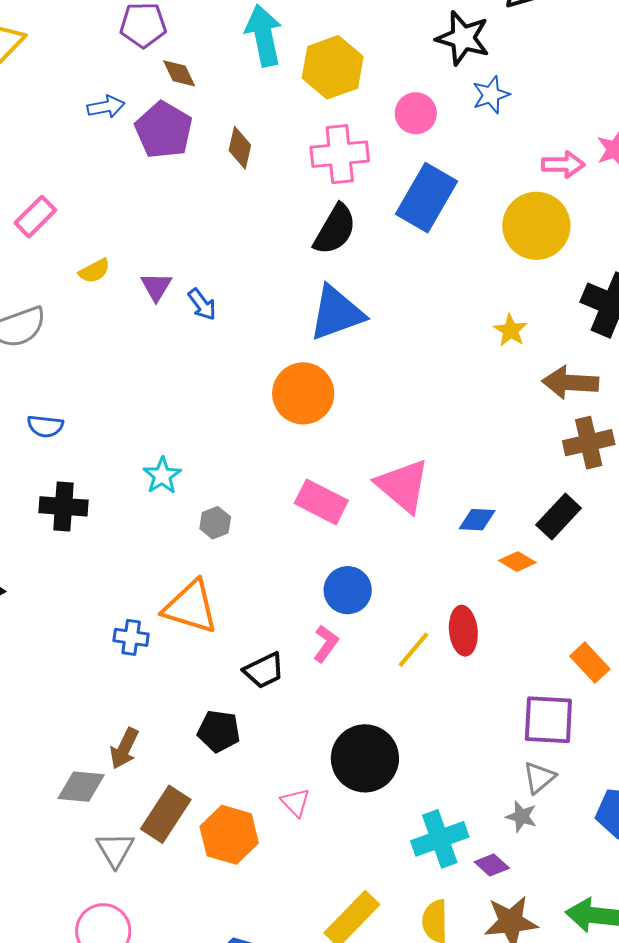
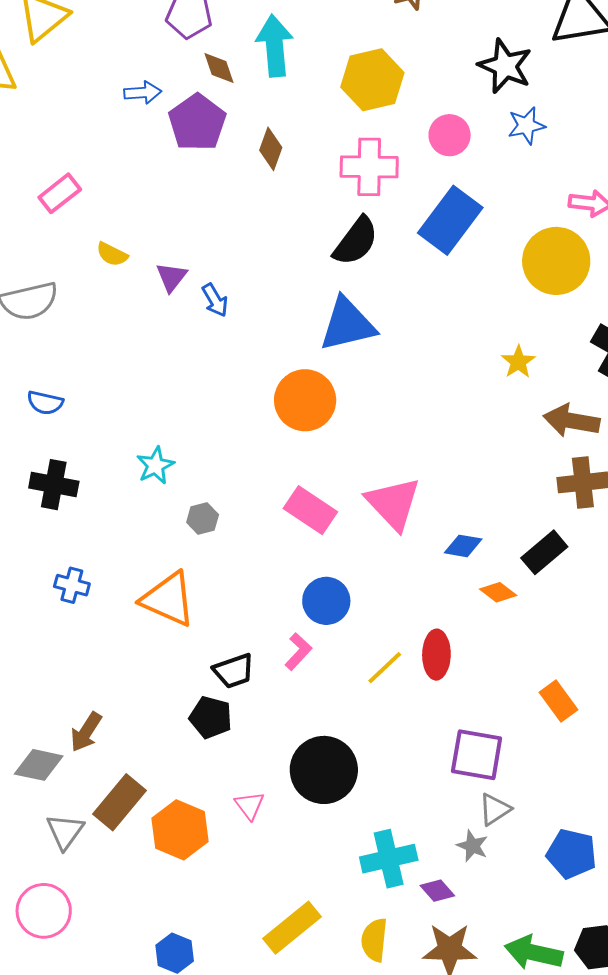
cyan arrow: (264, 35) -> (275, 46), moved
yellow semicircle: (94, 271) -> (112, 254), turned 48
blue cross: (131, 637) -> (72, 585), moved
purple square: (548, 720) -> (477, 755), moved
black pentagon: (219, 731) -> (211, 717), moved

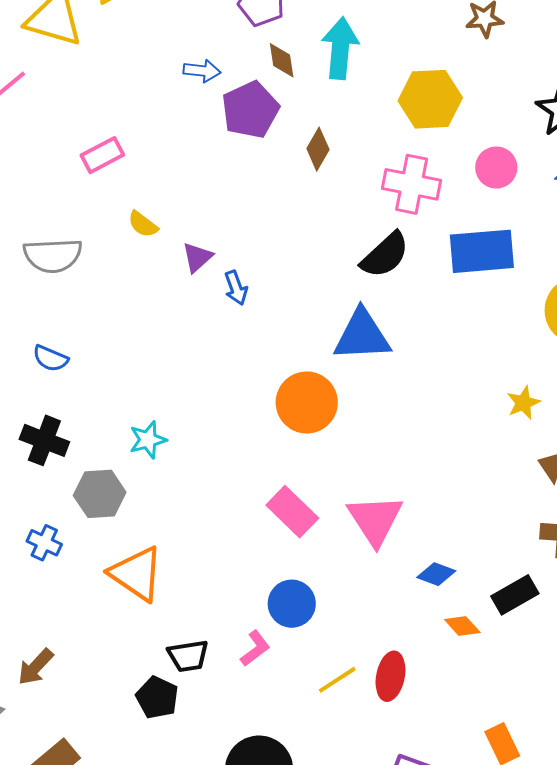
blue rectangle: (450, 220) -> (482, 251), turned 38
gray hexagon: (203, 518) -> (100, 494), moved, size x1.6
brown arrow: (86, 732) -> (35, 667), moved

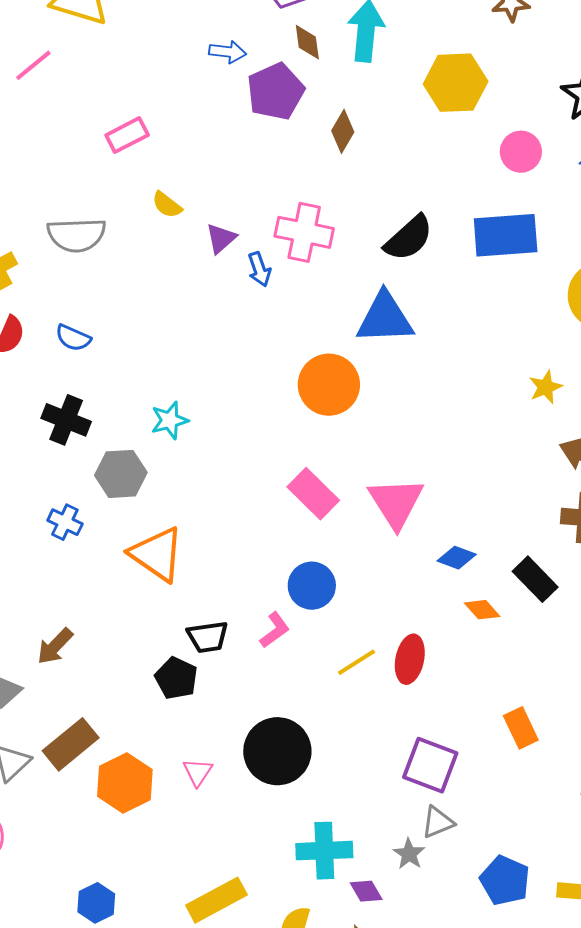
pink cross: (412, 184) -> (304, 232), moved
black rectangle: (515, 595) -> (535, 579), turned 75

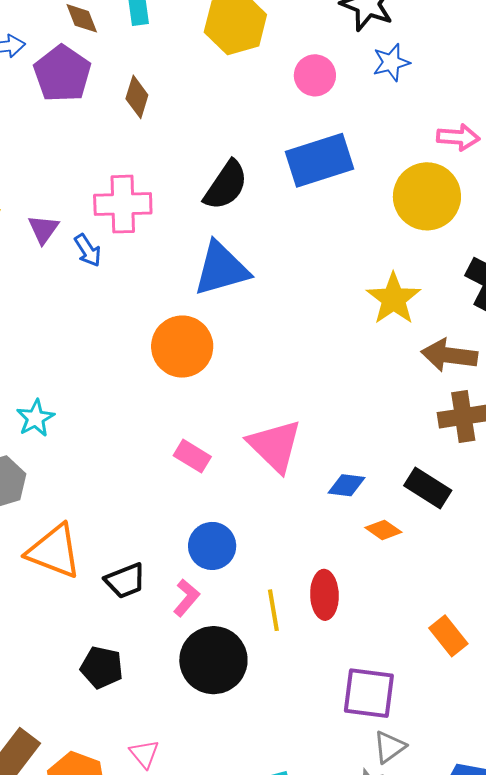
yellow star: (546, 387) -> (394, 299), size x1.6
pink rectangle: (313, 494) -> (192, 456), size x0.7
black trapezoid: (208, 637) -> (125, 581), moved
yellow line: (357, 662) -> (273, 610), turned -54
black circle: (277, 751) -> (213, 660), moved

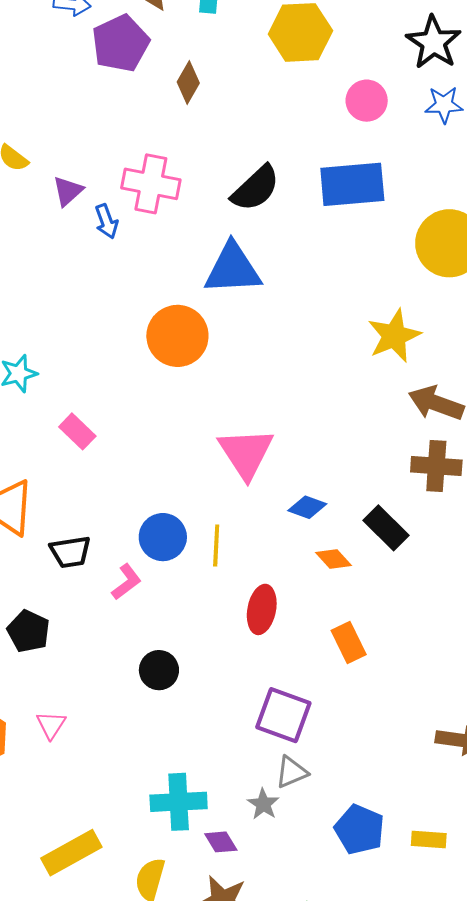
pink rectangle: (192, 456) -> (77, 431), moved
yellow line: (273, 610) -> (216, 546), moved
orange rectangle: (448, 636) -> (349, 642), moved
black circle: (213, 660) -> (159, 670), moved, size x0.6

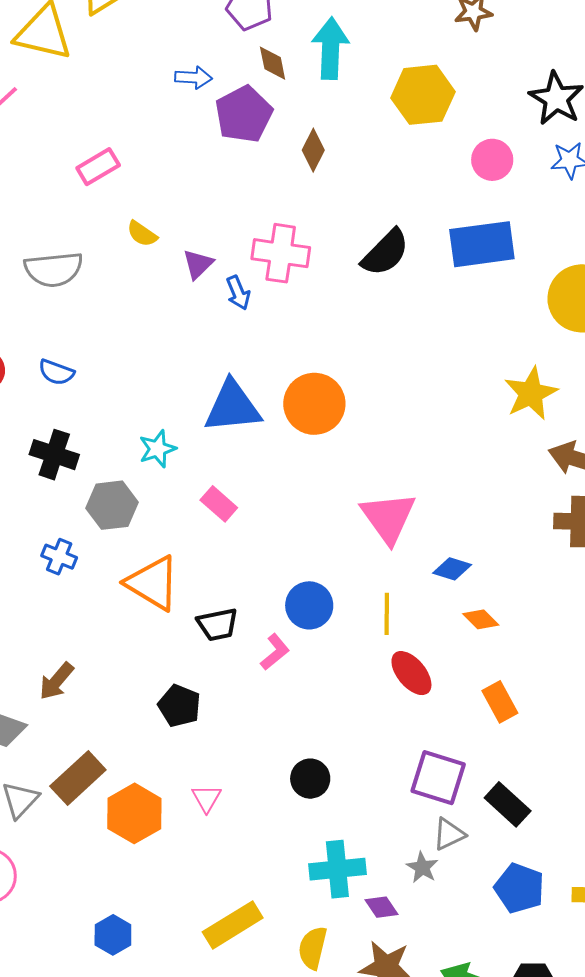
blue triangle: (233, 269) -> (233, 407), moved
black rectangle: (386, 528) -> (508, 804), moved
yellow line: (216, 546) -> (387, 614), moved
red ellipse: (262, 609) -> (411, 673), turned -48
black circle: (159, 670) -> (310, 779), moved

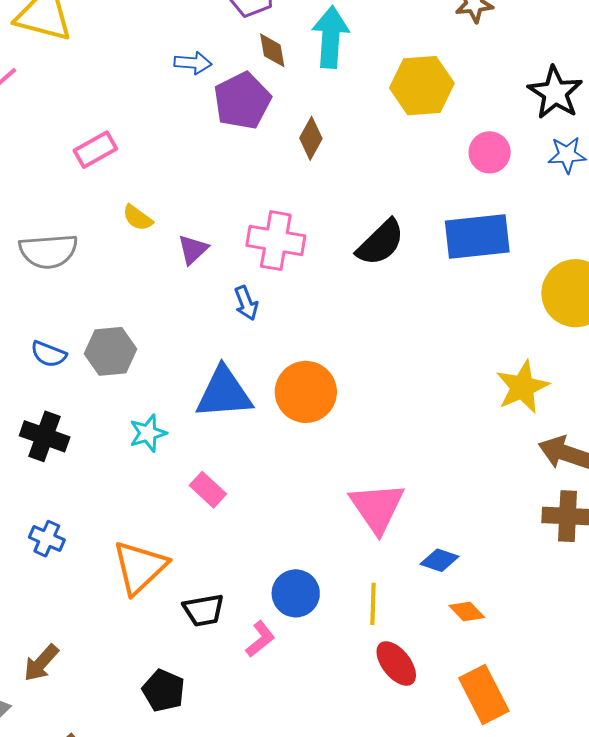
blue arrow: (238, 293) -> (246, 303), moved
gray hexagon: (112, 505) -> (110, 351), moved
orange triangle: (153, 583) -> (140, 567), turned 44
orange rectangle: (500, 702) -> (484, 695), size x1.4

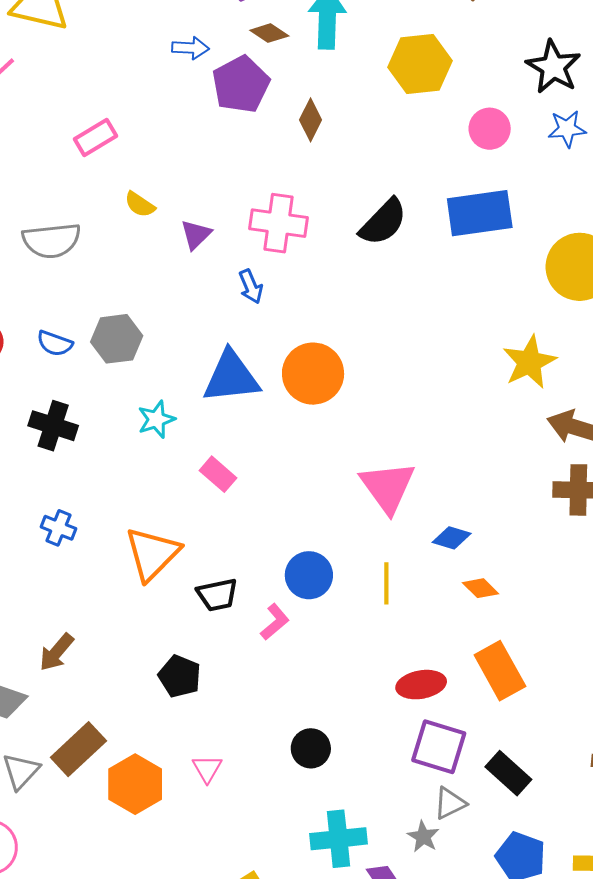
brown diamond: (272, 50) -> (269, 33), turned -45
red ellipse: (396, 663) -> (421, 685), moved, turned -60

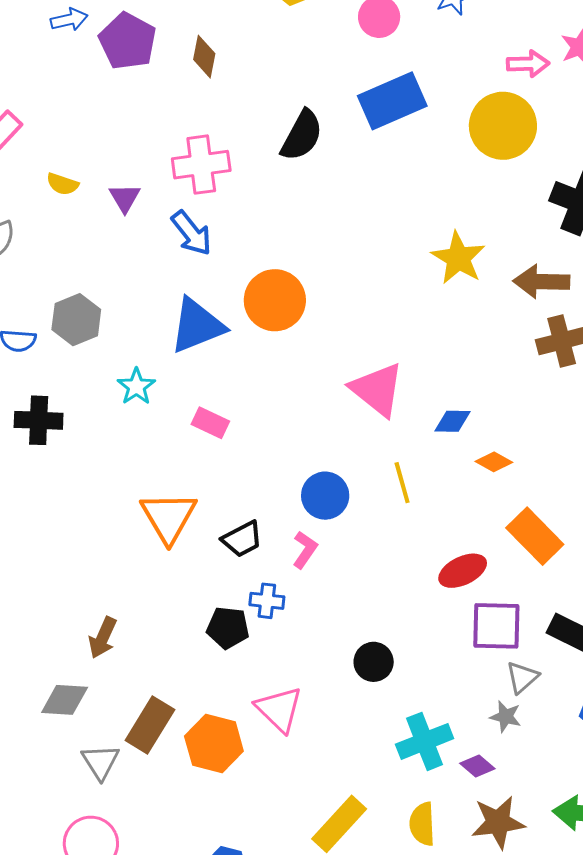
blue arrow: (251, 287) -> (192, 233), size x1.4
yellow star: (529, 362) -> (458, 258), moved
blue cross: (58, 528) -> (267, 601), moved
pink triangle: (207, 769) -> (279, 709), size x1.6

